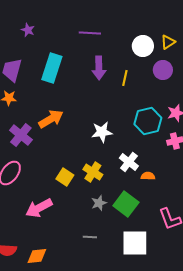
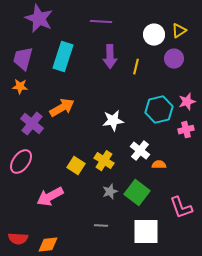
purple star: (28, 30) -> (39, 19), size x2.0

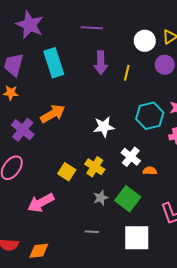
cyan rectangle: (63, 57) -> (54, 63), turned -36

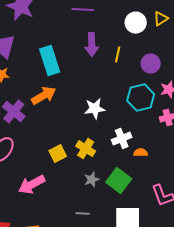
cyan rectangle: (54, 63) -> (50, 61), moved
purple circle: (165, 65) -> (151, 64), moved
white cross: (131, 157) -> (122, 139), turned 30
yellow square: (67, 172) -> (58, 154), turned 30

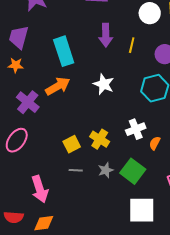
white star: (95, 109) -> (104, 84), moved, turned 30
orange semicircle: (141, 153) -> (155, 143), turned -64
pink arrow: (32, 185) -> (40, 189), moved, turned -80
gray line: (83, 214) -> (76, 170), moved

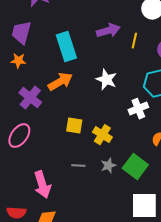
purple arrow: (106, 35) -> (108, 31), turned -105
white cross: (136, 129) -> (138, 109), moved
yellow square: (72, 144) -> (74, 126), moved, turned 36

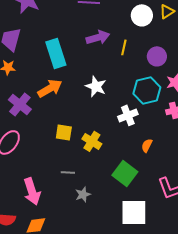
gray star: (108, 166) -> (83, 194), moved

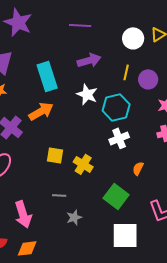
yellow line: (124, 47) -> (126, 72), moved
white star: (96, 86) -> (87, 94), moved
cyan hexagon: (147, 90) -> (116, 107), moved

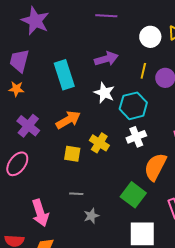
purple line: (80, 25) -> (106, 16), moved
orange arrow: (41, 111) -> (68, 120), moved
yellow cross: (83, 164) -> (99, 143), moved
orange semicircle: (138, 168) -> (155, 167), size x2.0

